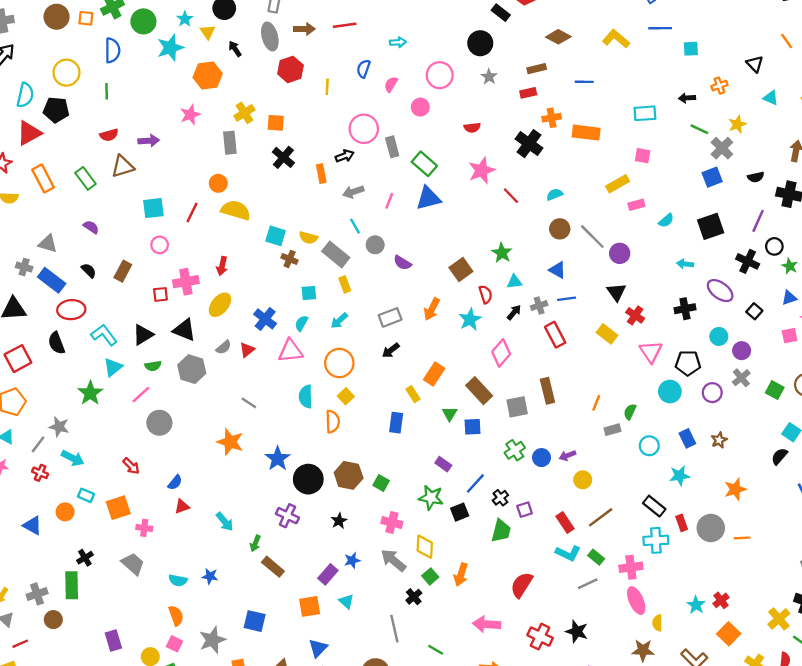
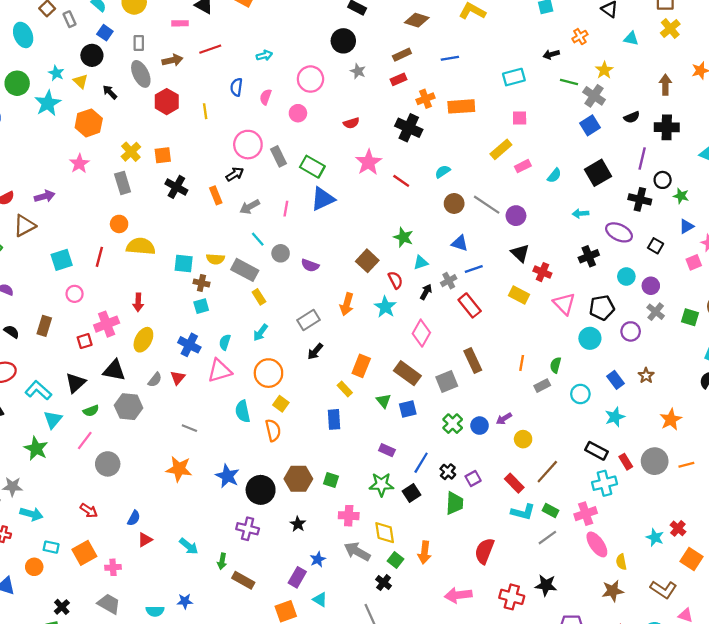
cyan square: (309, 293) -> (201, 306), moved

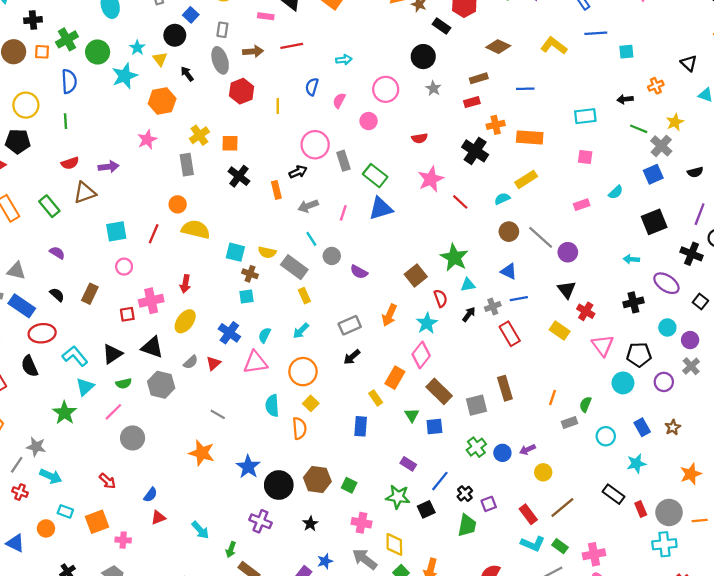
yellow rectangle: (501, 149) -> (526, 179), moved
cyan semicircle: (554, 176) -> (616, 192), moved
green star: (403, 237) -> (454, 258), size x1.4
pink diamond: (421, 333) -> (421, 355), moved
cyan cross: (604, 483) -> (664, 544), moved

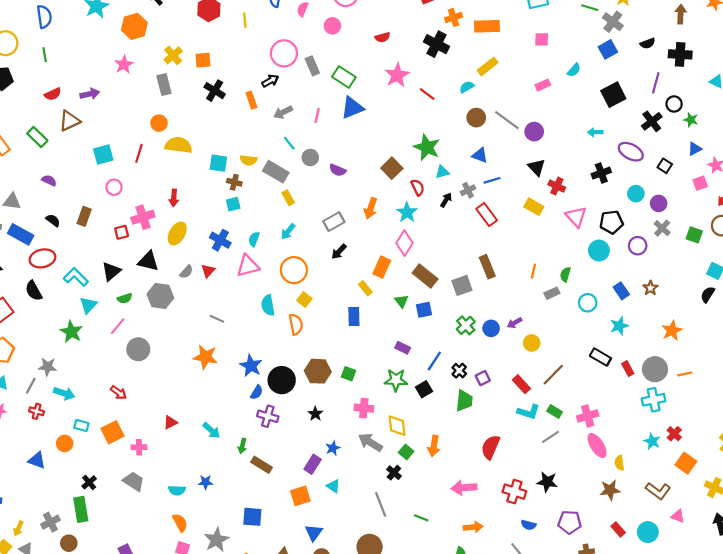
black cross: (692, 254) -> (652, 121), turned 36
blue semicircle: (150, 495) -> (257, 392), moved

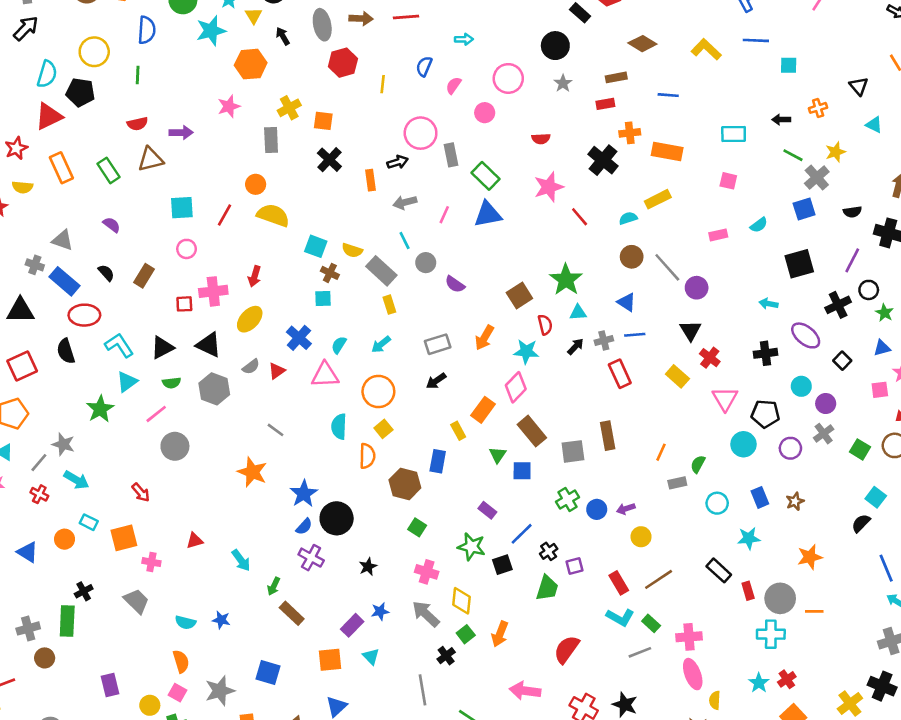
cyan star: (407, 212) -> (526, 352), turned 30
brown hexagon: (318, 371) -> (405, 484), moved

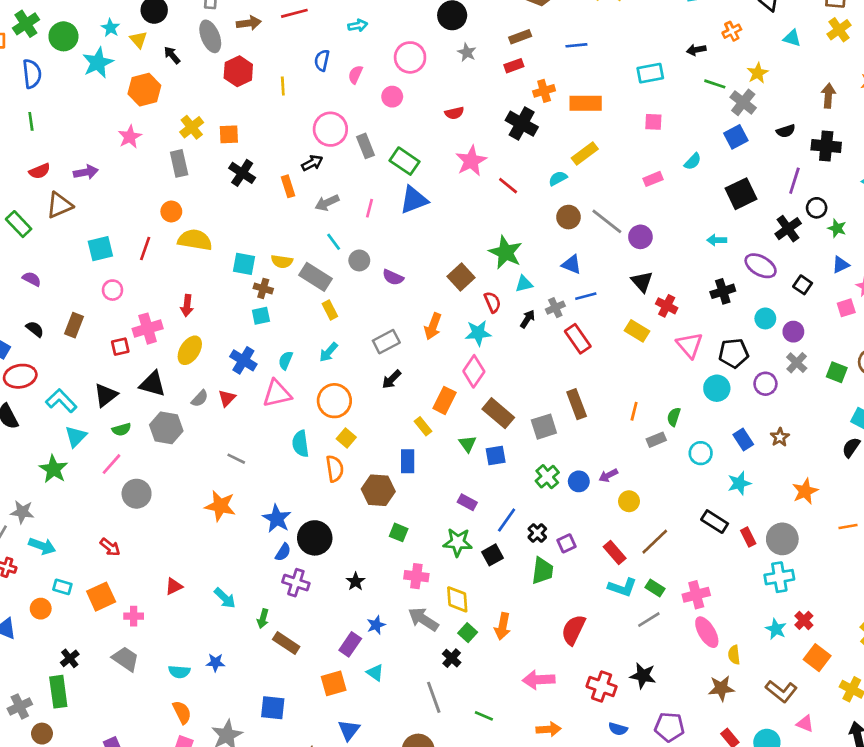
orange line: (814, 611) -> (848, 527), moved

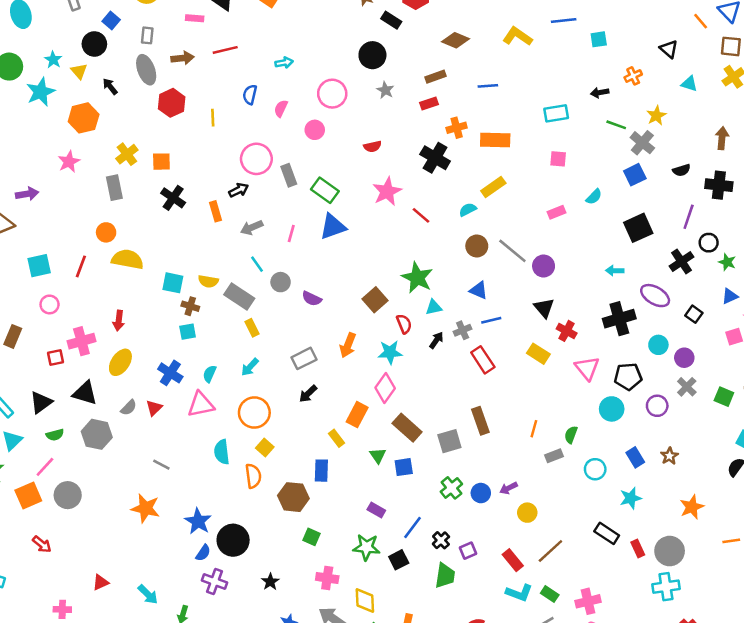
black cross: (723, 291) -> (619, 319), size x1.4
orange square: (101, 597) -> (28, 495), moved

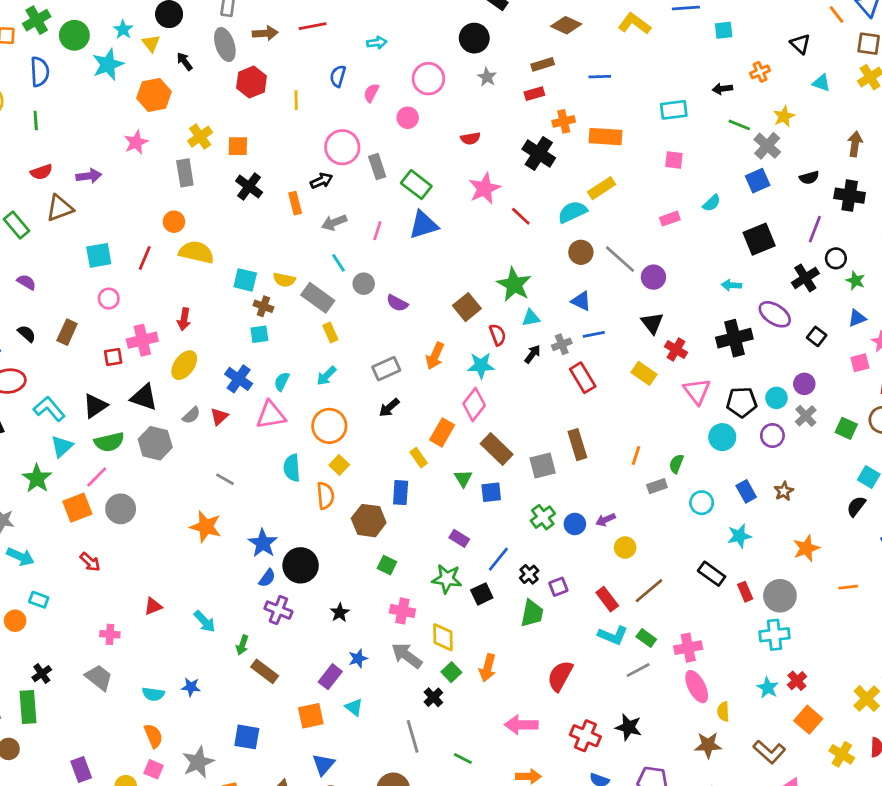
cyan semicircle: (468, 210) -> (572, 212), size x1.5
cyan circle: (658, 345) -> (776, 398), moved
green semicircle: (55, 435) -> (109, 442), size x1.5

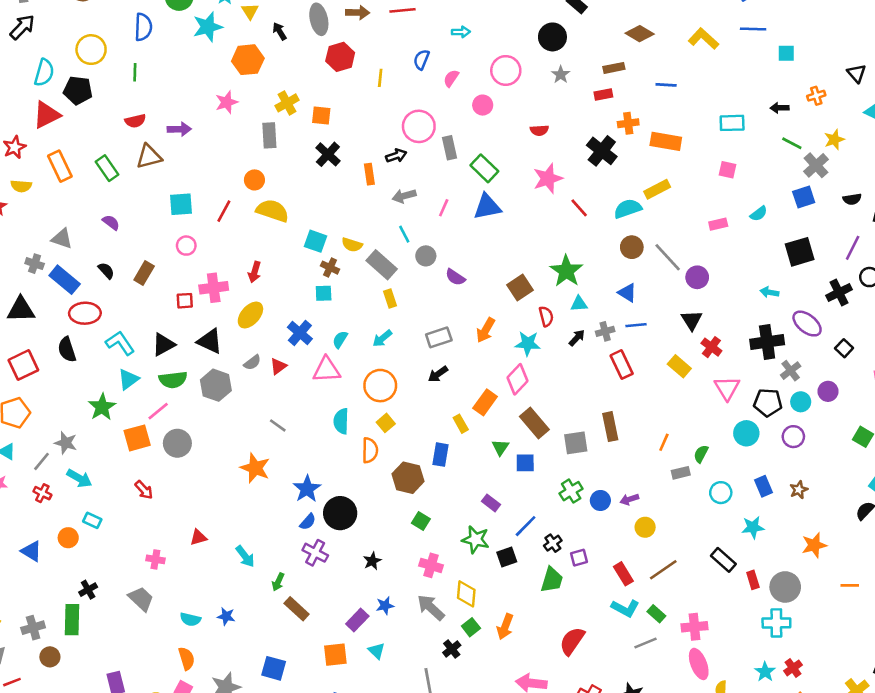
gray cross: (806, 416) -> (791, 371), moved

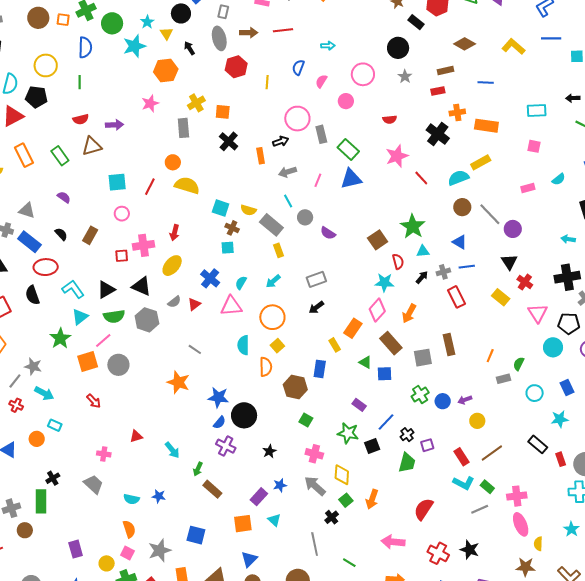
orange arrow: (486, 330) -> (409, 313), moved
green triangle: (500, 447) -> (365, 362), turned -32
blue star: (307, 489) -> (218, 397), turned -30

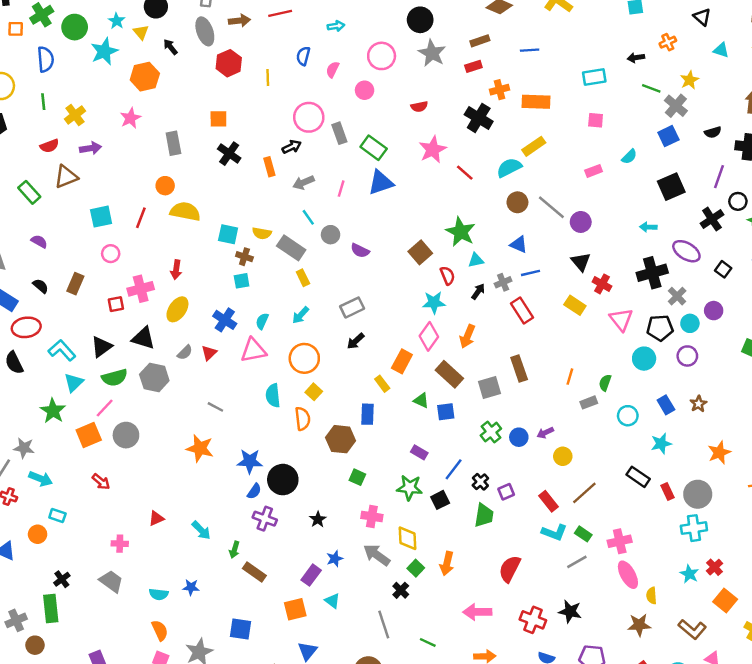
gray star: (405, 76) -> (432, 53), size x1.6
yellow cross: (196, 103) -> (75, 115), moved

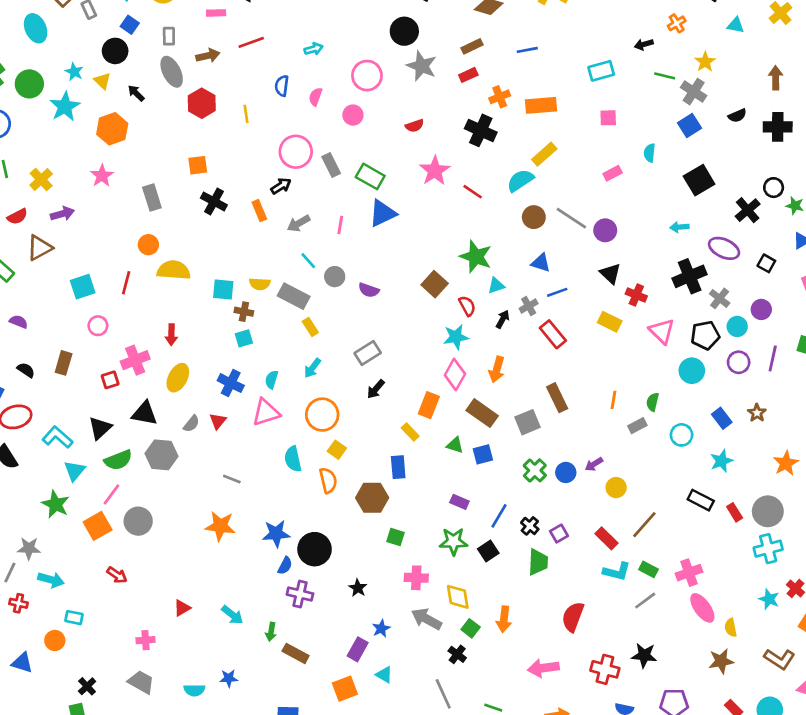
cyan semicircle: (629, 157) -> (650, 153), turned 147
purple line: (719, 177) -> (773, 358), moved

